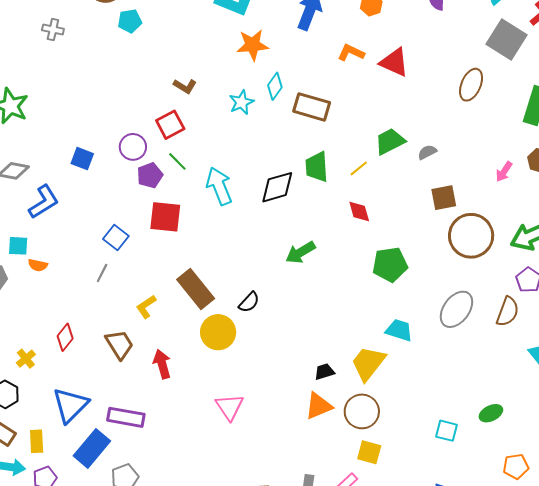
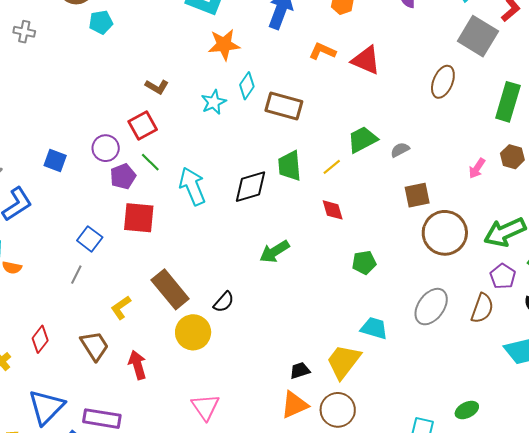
green pentagon: (390, 264) -> (364, 263), size x0.7

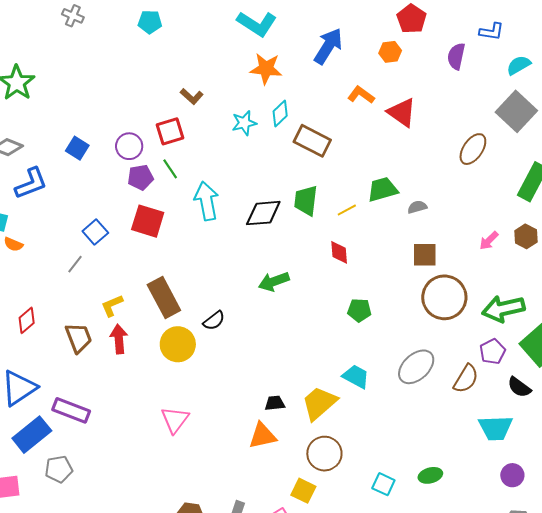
red arrow: (137, 365) -> (119, 339), moved
brown circle: (338, 410) -> (324, 454), moved

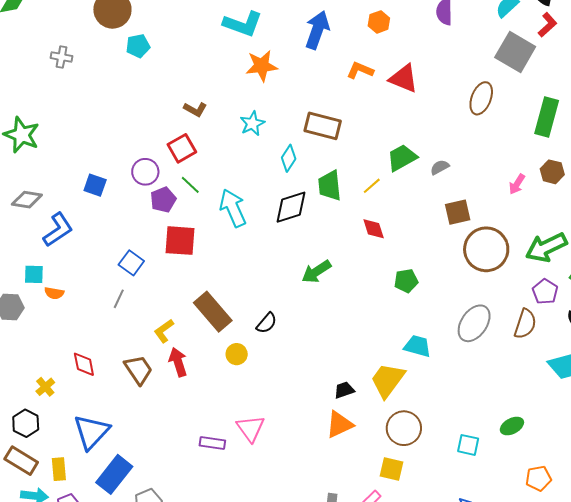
cyan diamond: (280, 113) -> (289, 158), moved
red diamond: (27, 320) -> (84, 364), turned -48
yellow circle: (178, 344) -> (237, 354), size x0.6
purple rectangle: (71, 410) -> (212, 443), moved, size x0.7

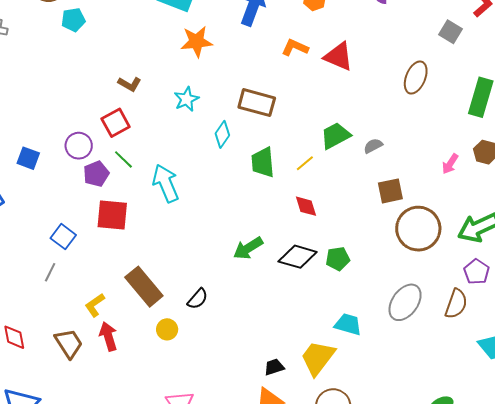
gray square: (515, 52) -> (450, 32), size x0.6
black diamond: (291, 207) -> (298, 257), moved, turned 33

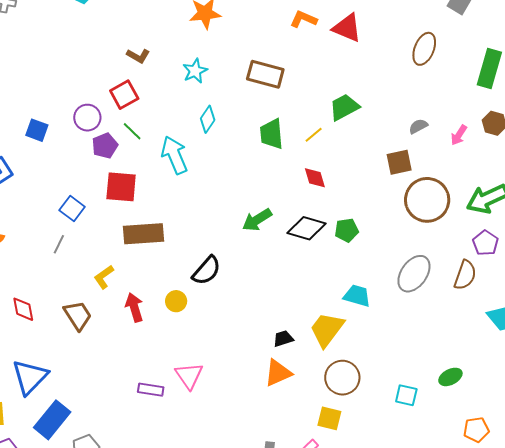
cyan diamond: (222, 134) -> (208, 119), moved
gray semicircle: (373, 146) -> (418, 126), moved
brown rectangle: (144, 287) -> (144, 234), moved, turned -54
black semicircle: (198, 299) -> (207, 271), size x1.4
red arrow: (108, 336) -> (134, 307), moved

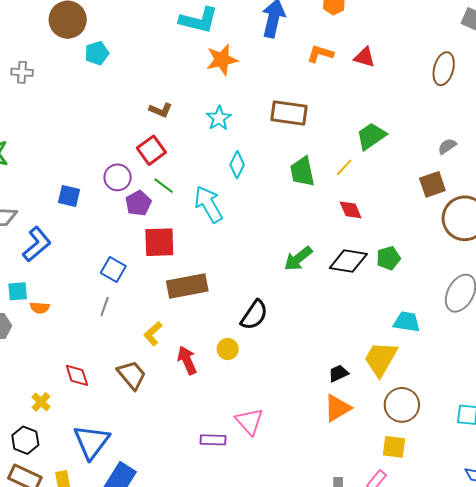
red triangle: (347, 28) -> (365, 57), size x0.7

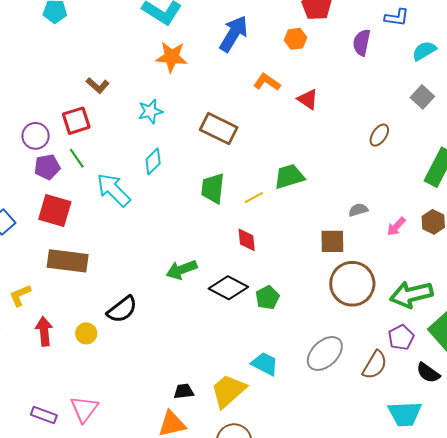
brown ellipse: (444, 69) -> (379, 135), size x0.7
cyan arrow: (208, 204) -> (113, 190), turned -33
green pentagon: (388, 258) -> (267, 297), turned -30

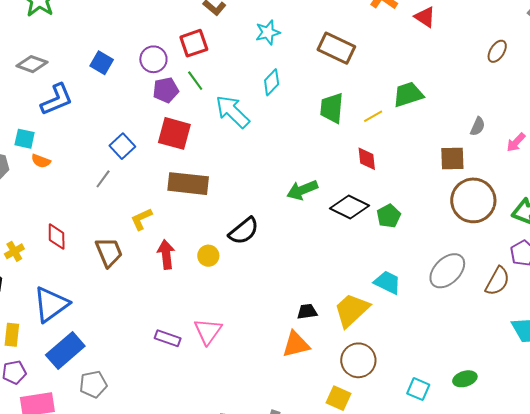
gray semicircle: (358, 210) -> (478, 126), turned 132

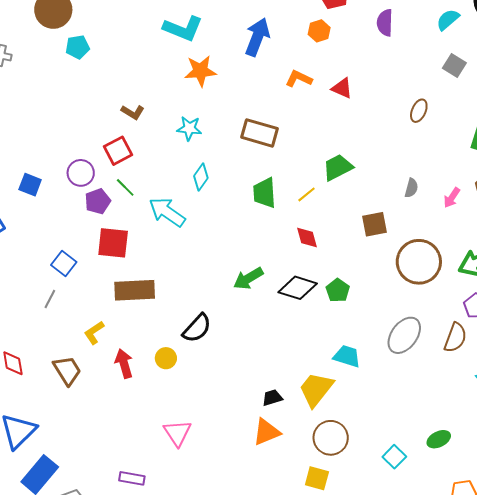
cyan star: (268, 32) -> (189, 128), turned 30
brown square: (452, 159) -> (375, 224), moved
purple rectangle: (168, 338) -> (132, 478), moved
cyan square: (418, 389) -> (394, 457), turned 30

